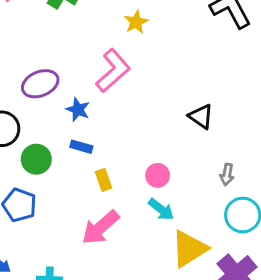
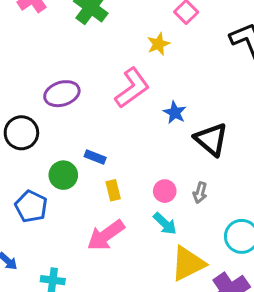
blue star: (78, 110) -> (175, 113), moved
black triangle: (201, 117) -> (211, 139), size x1.4
green circle: (36, 159) -> (63, 175), moved
gray arrow: (227, 174) -> (200, 193), moved

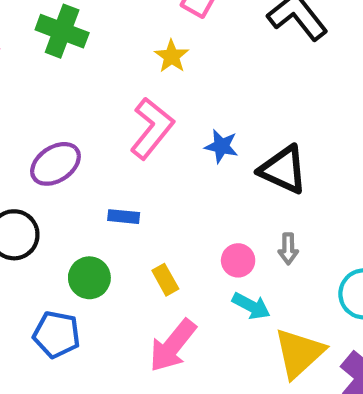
blue rectangle: (95, 157) -> (124, 217), moved

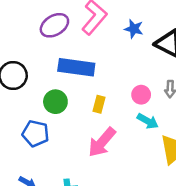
purple ellipse: (55, 164) -> (54, 25), moved
blue rectangle: (124, 217) -> (76, 67), size x2.0
yellow rectangle: (165, 280) -> (99, 104), turned 42

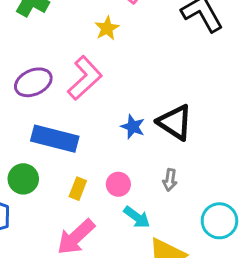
blue star: (134, 29) -> (133, 127), moved
pink circle: (141, 95) -> (118, 184), moved

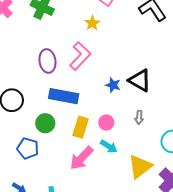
purple ellipse: (33, 82) -> (47, 61), turned -70
yellow rectangle: (78, 189) -> (81, 127), size x1.5
cyan arrow: (137, 217) -> (109, 146), moved

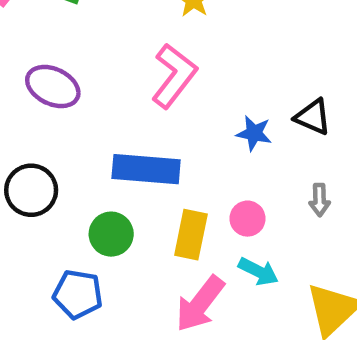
purple ellipse: (47, 61) -> (53, 87), moved, turned -50
black triangle: (140, 80) -> (313, 117), size x0.7

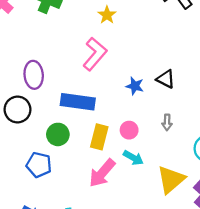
purple ellipse: (53, 87) -> (34, 75), moved, turned 56

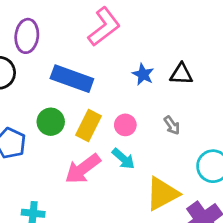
black triangle: (166, 79) -> (181, 74), turned -36
gray arrow: (167, 122) -> (172, 125), turned -49
green circle: (58, 134) -> (51, 122), moved

